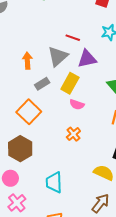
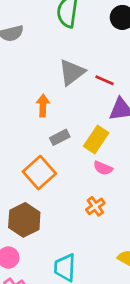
gray triangle: (58, 56) -> (72, 72), moved

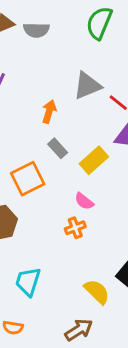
gray rectangle: (60, 137) -> (58, 148), turned 60
pink semicircle: (103, 168) -> (84, 201), moved

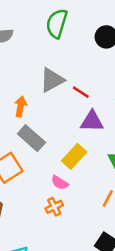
gray rectangle: (58, 148) -> (31, 138), size x1.5
yellow rectangle: (94, 160) -> (74, 156), moved

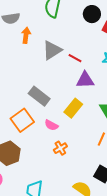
orange arrow: (21, 106) -> (26, 35), moved
pink semicircle: (60, 183) -> (51, 125), moved

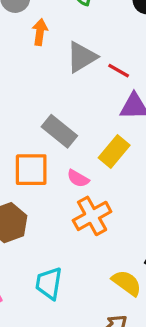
orange square: (22, 120) -> (31, 170), turned 35
orange cross: (60, 148) -> (92, 216), size x1.6

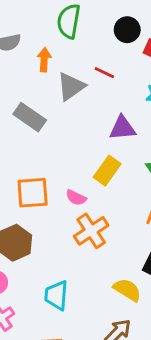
orange arrow: (40, 32) -> (44, 60), moved
red line: (119, 71) -> (104, 73), moved
gray rectangle: (59, 131) -> (30, 117), moved

